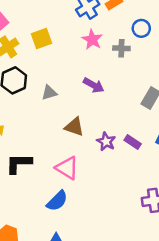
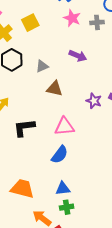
brown triangle: (74, 127) -> (55, 89), moved
pink triangle: (67, 168) -> (64, 127), turned -30

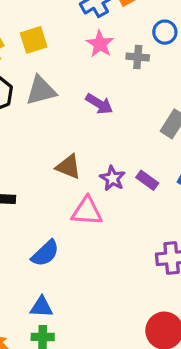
gray triangle: (42, 66) -> (41, 91), moved, size x1.5
brown triangle: (55, 89) -> (68, 167), moved
pink triangle: (64, 127) -> (87, 211), moved

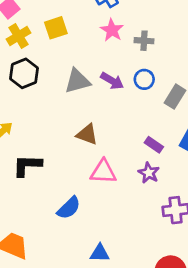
blue circle: (165, 32) -> (144, 79), moved
gray triangle: (41, 91) -> (77, 81), moved
purple star: (113, 178) -> (149, 173), moved
blue triangle: (41, 307) -> (100, 253), moved

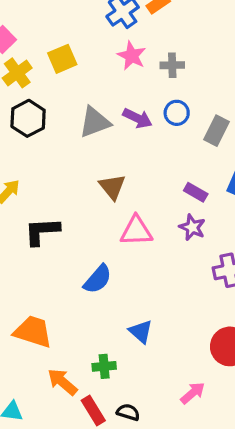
brown triangle: (87, 134) -> (112, 187), turned 35
blue triangle: (100, 253) -> (141, 332), turned 45

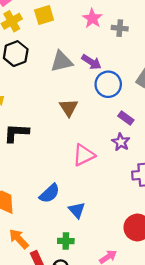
blue circle: (177, 113) -> (108, 84), moved, size x1.5
pink triangle: (136, 231) -> (84, 155), moved, turned -30
blue semicircle: (98, 279) -> (50, 193), moved
green cross: (104, 366) -> (66, 241), moved

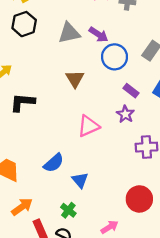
orange arrow: (19, 239) -> (22, 207), turned 95
green cross: (66, 241) -> (68, 210), turned 35

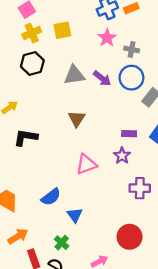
blue circle: (115, 57) -> (131, 78), moved
purple rectangle: (131, 91) -> (129, 134), turned -40

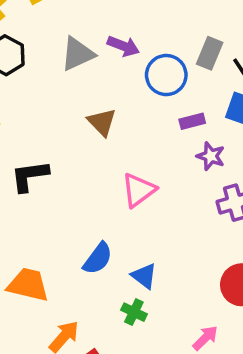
blue circle: (131, 78) -> (166, 75), moved
purple star: (122, 156) -> (211, 156), moved
green cross: (62, 243) -> (134, 312), moved

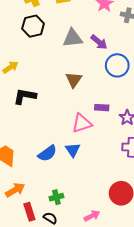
purple rectangle: (192, 121) -> (102, 108), moved
blue triangle: (144, 276) -> (73, 150), moved
green cross: (134, 312) -> (56, 197), moved, turned 32

